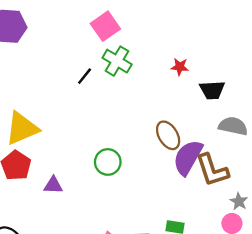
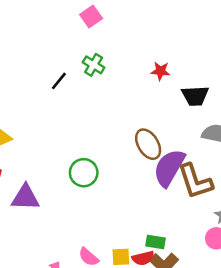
pink square: (105, 26) -> (91, 17), moved, size x0.7
green cross: (117, 61) -> (94, 65), size x0.7
purple triangle: (53, 185) -> (25, 197), size x1.4

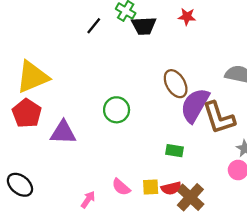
black trapezoid: (195, 96) -> (144, 26), moved
green rectangle: (156, 242) -> (174, 151), moved

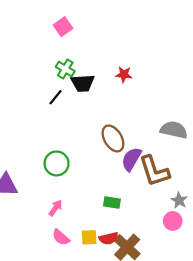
black line: (94, 26) -> (55, 97), moved
purple semicircle: (195, 105) -> (131, 159), size x0.7
pink arrow: (88, 200) -> (55, 208), moved

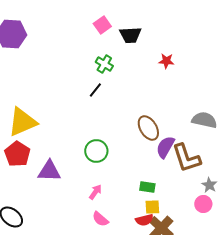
red star: (124, 74) -> (166, 61), moved
black trapezoid: (83, 83) -> (130, 35), moved
yellow square: (89, 237) -> (152, 207), moved

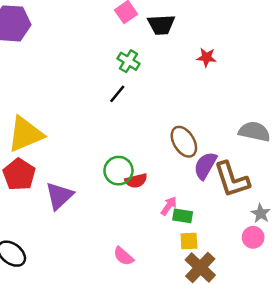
purple triangle: (49, 171) -> (59, 196), turned -45
pink arrow: (95, 192) -> (169, 206), moved
red semicircle: (144, 220) -> (136, 181), moved

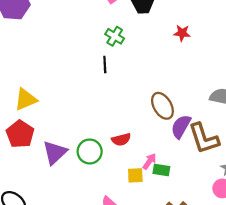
black line: (117, 94) -> (105, 65), turned -42
yellow triangle: (25, 134) -> (26, 99), size x0.7
green circle: (118, 171) -> (90, 151), moved
yellow square: (189, 241) -> (135, 175), moved

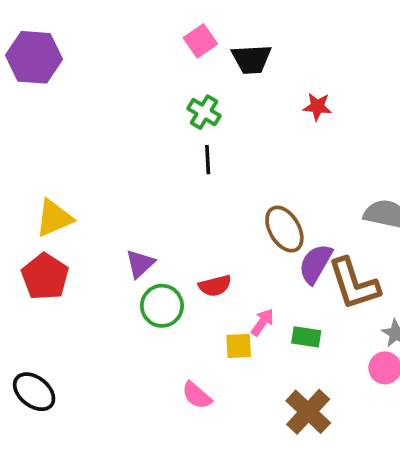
black line: (105, 65) -> (208, 160), moved
purple triangle: (55, 153) -> (140, 264), moved, size x0.7
green rectangle: (161, 170) -> (306, 337), moved

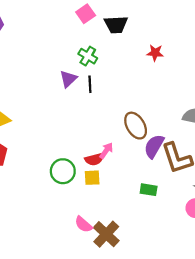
purple triangle: (140, 264) -> (68, 79), moved
pink arrow: (262, 322) -> (106, 151), moved
yellow square: (239, 346) -> (92, 178), moved
brown cross: (308, 412) -> (106, 234), moved

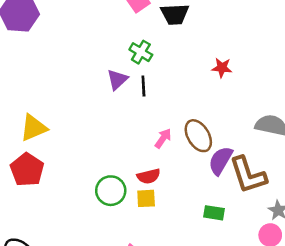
red star: (155, 53) -> (222, 68), moved
pink arrow: (106, 151) -> (163, 138), moved

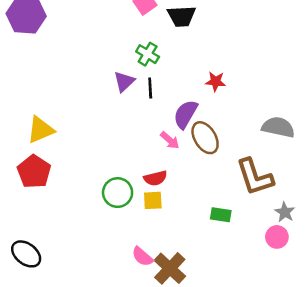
red star: (222, 68) -> (216, 82), moved
pink arrow: (163, 138) -> (170, 140), turned 96
purple semicircle: (221, 161) -> (185, 114), moved

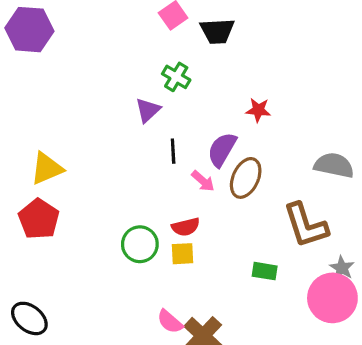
black line: (150, 88) -> (173, 151), moved
brown ellipse: (205, 138) -> (246, 178), turned 56
pink circle: (277, 237) -> (332, 298), size x1.8

